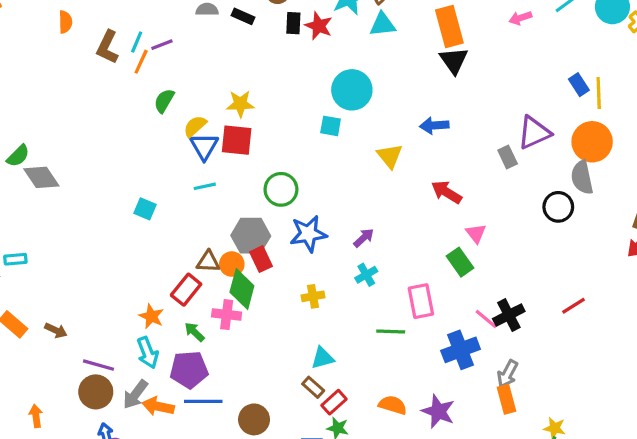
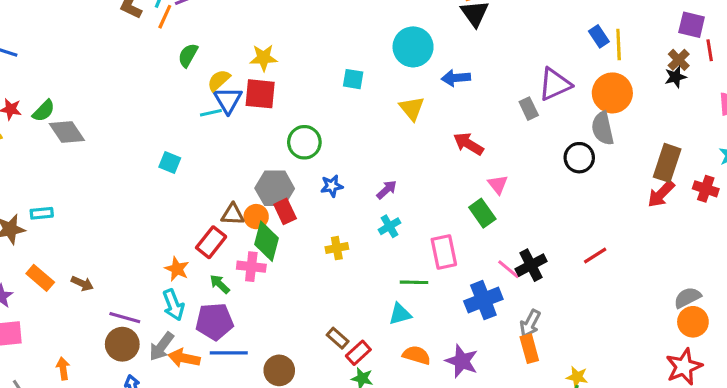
cyan circle: (352, 90) -> (413, 47), moved
cyan line: (205, 186) -> (211, 113), moved
blue star: (308, 234) -> (332, 186), size x0.6
cyan triangle: (323, 358) -> (400, 314), moved

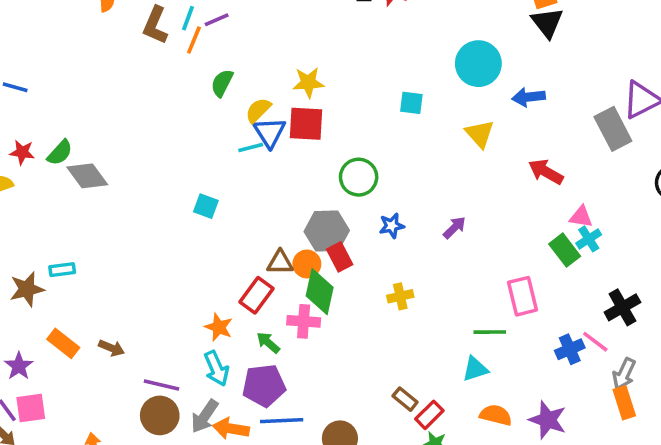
gray rectangle: (529, 109) -> (613, 129), size x1.6
pink triangle: (498, 185) -> (581, 217), turned -40
cyan cross: (389, 226) -> (589, 239), moved
pink line: (508, 269) -> (595, 342), moved
blue cross: (483, 300) -> (570, 349), size x0.7

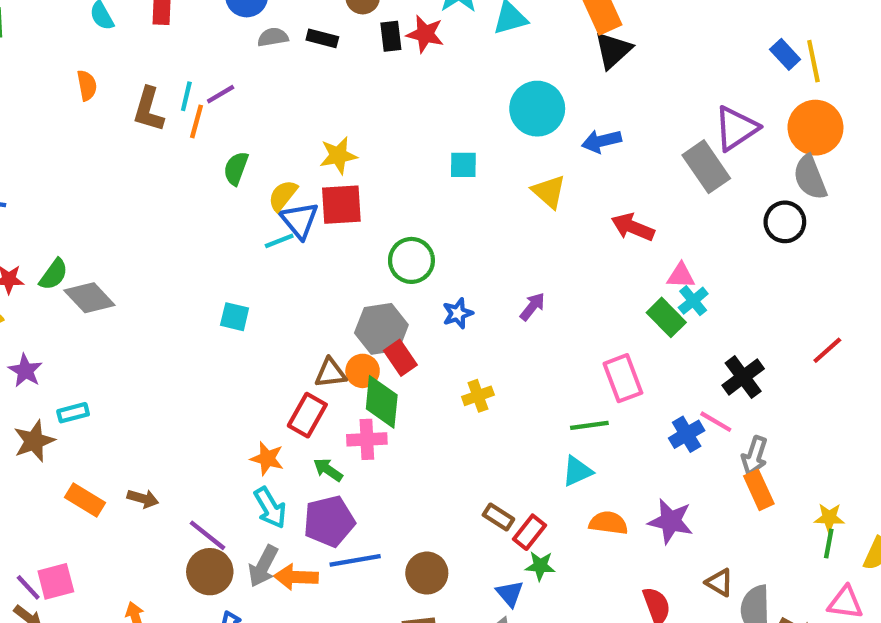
black triangle: (547, 23) -> (613, 50), turned 32
purple star: (19, 366) -> (25, 371), moved
purple line: (161, 385) -> (208, 535), turned 32

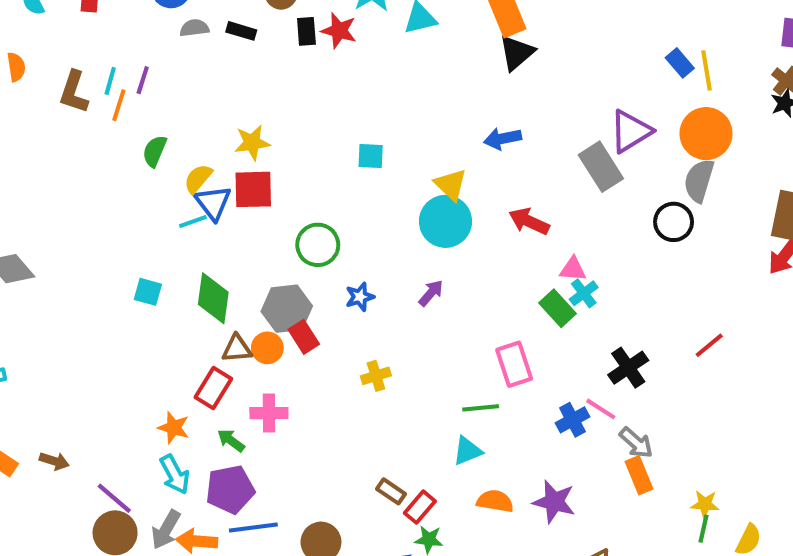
purple line: (221, 94) -> (143, 80), turned -44
cyan circle: (537, 109) -> (445, 221), moved
gray semicircle: (810, 177) -> (699, 181), turned 36
green diamond: (382, 402) -> (213, 298), moved
gray arrow: (755, 456) -> (636, 443), turned -69

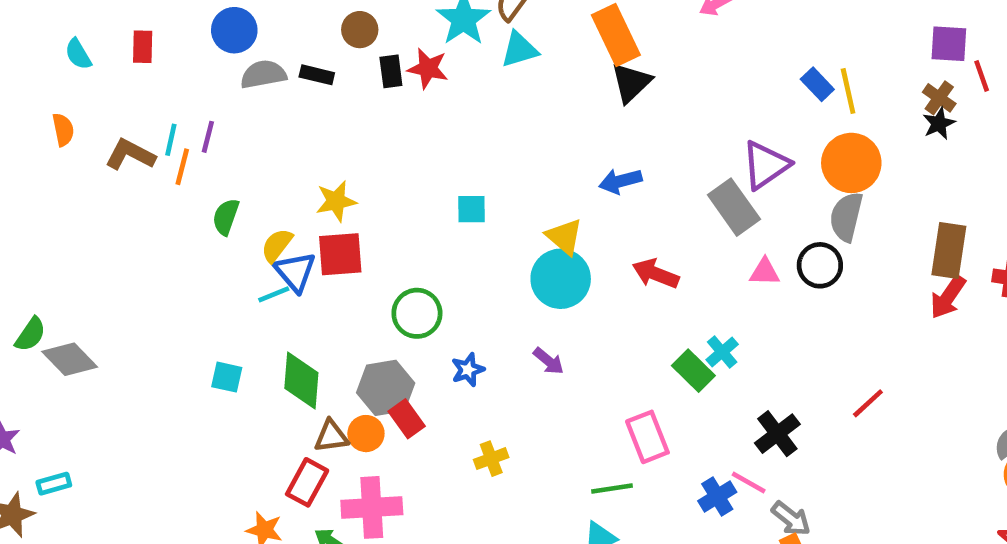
gray semicircle: (194, 28) -> (263, 74), size x1.4
brown L-shape: (74, 92) -> (130, 155), turned 102
pink triangle: (573, 269) -> (765, 272), moved
purple arrow: (431, 293) -> (549, 361), turned 92
pink cross: (269, 413) -> (372, 507), size x1.4

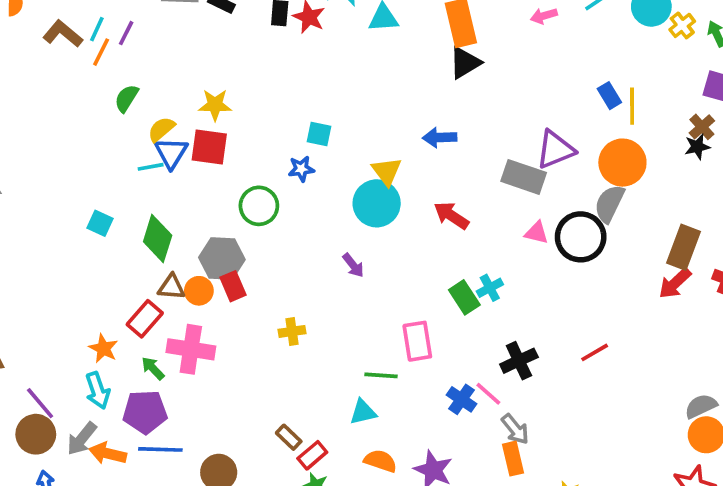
gray rectangle: (734, 207) -> (524, 177), turned -48
black circle: (820, 265) -> (581, 237), size x1.4
blue star: (468, 370) -> (301, 169), moved
blue cross: (717, 497) -> (462, 399), turned -36

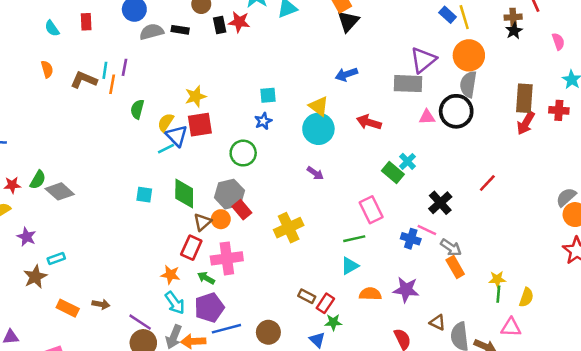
brown cross: (702, 127) -> (513, 17), turned -35
brown triangle: (171, 287) -> (202, 222), turned -30
yellow cross: (292, 331) -> (289, 228), size x1.6

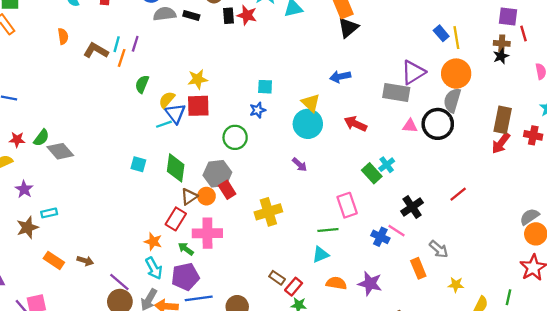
gray arrow: (451, 248) -> (439, 249), moved
green line: (498, 294) -> (508, 297), moved

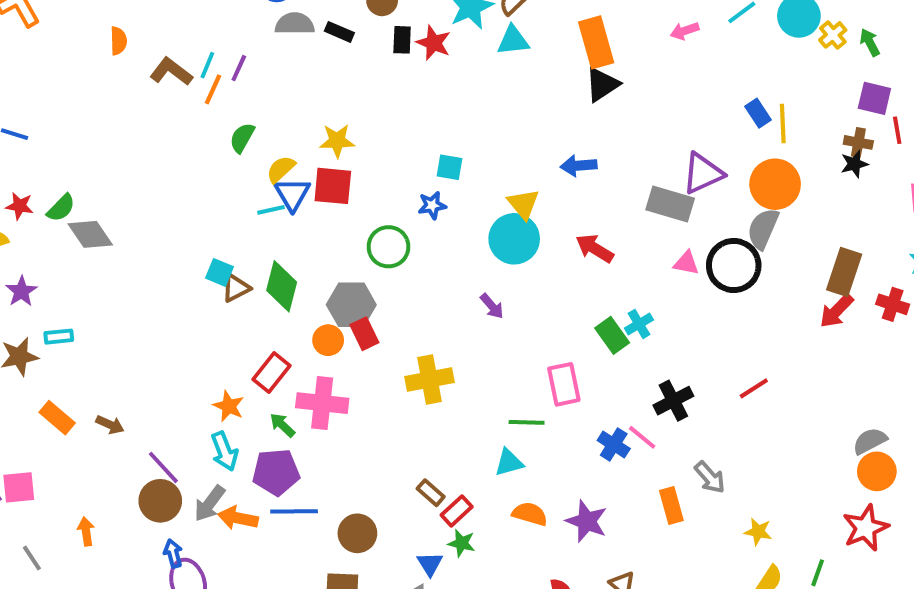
brown triangle: (189, 197) -> (236, 288), moved
yellow star: (456, 285) -> (758, 532), moved

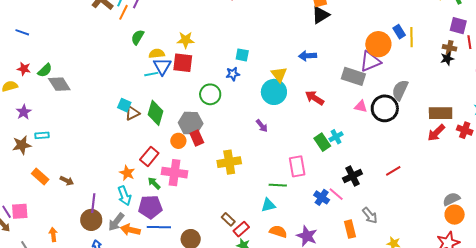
yellow semicircle: (281, 169) -> (157, 54), turned 35
orange circle: (775, 184) -> (378, 44), moved
brown rectangle: (844, 272) -> (441, 113), turned 70
purple line: (163, 467) -> (93, 203), turned 48

